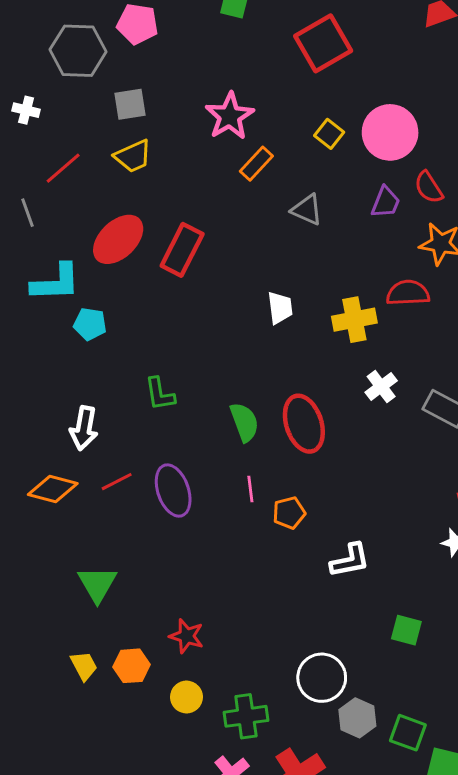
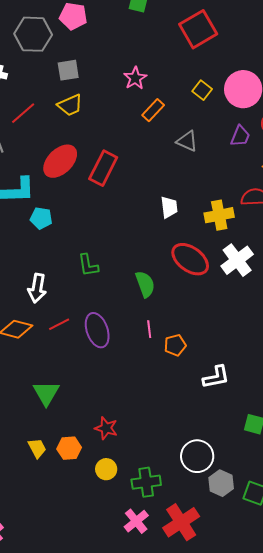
pink star: (230, 116) -> (135, 78), size x0.7
white cross: (381, 386) -> (237, 260), size x1.5
red ellipse: (304, 424) -> (190, 259), moved, turned -36

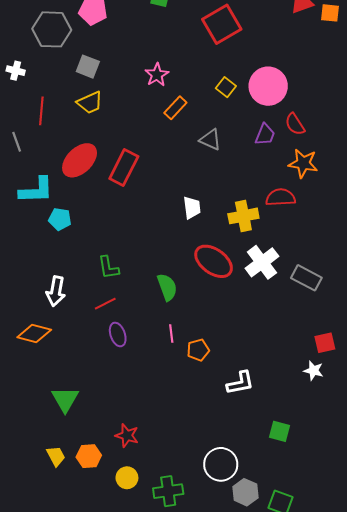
gray square: (68, 70) -> (88, 67), turned 30
red line: (23, 113) -> (41, 111), turned -44
red line: (59, 324) -> (105, 304), moved
purple ellipse: (97, 330) -> (118, 334), size x0.7

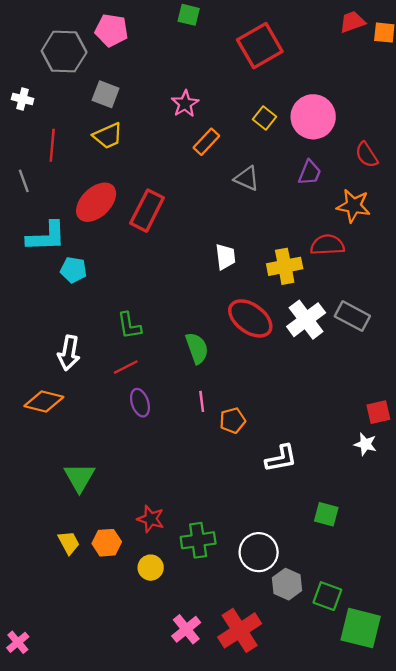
red semicircle: (295, 124) -> (367, 155), moved
gray rectangle: (306, 278) -> (352, 316), moved
green cross: (168, 491) -> (198, 540), moved

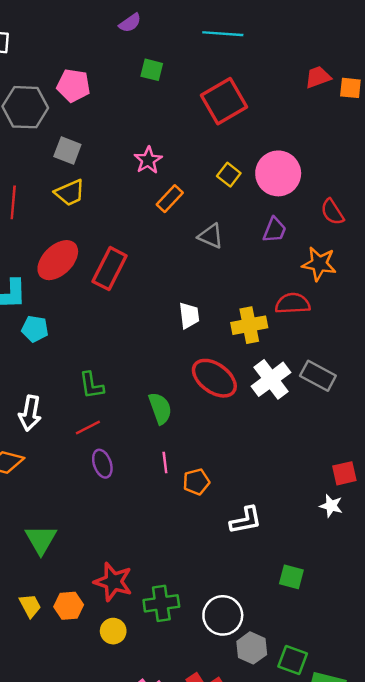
red star: (151, 519) -> (113, 582), size x1.4

